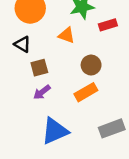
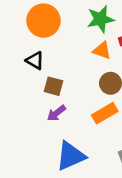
orange triangle: (66, 35) -> (102, 51), moved
brown square: (39, 68) -> (53, 86), turned 30

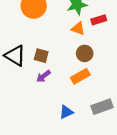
black triangle: (35, 60) -> (15, 56), moved, size x1.5
blue triangle: (71, 156) -> (66, 112), moved, size x0.6

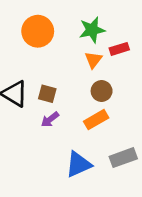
orange triangle: (78, 28) -> (93, 60), turned 48
blue triangle: (66, 112) -> (78, 164), size x1.5

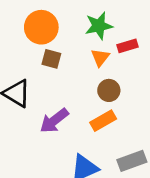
brown square: (47, 94) -> (51, 59), moved
purple arrow: (50, 120) -> (54, 121), size x1.5

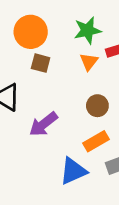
brown circle: (109, 90) -> (97, 106), moved
orange rectangle: (103, 121) -> (96, 141), moved

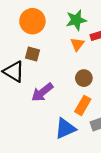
brown square: (41, 63) -> (32, 54), moved
orange rectangle: (96, 141) -> (83, 105), turned -30

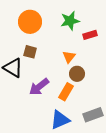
orange triangle: (77, 44) -> (69, 57), moved
orange rectangle: (83, 105) -> (66, 92), moved

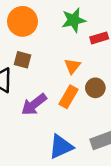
brown circle: (77, 74) -> (95, 88), moved
orange rectangle: (66, 92) -> (69, 97), moved

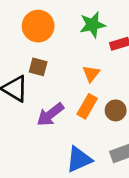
brown circle: (95, 88) -> (116, 110), moved

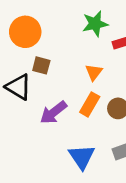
orange circle: (38, 26) -> (25, 32), moved
blue triangle: (79, 159) -> (82, 157), turned -40

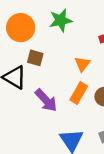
green star: (95, 24) -> (61, 20), moved
purple arrow: (53, 112) -> (46, 100), turned -95

